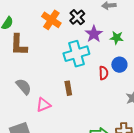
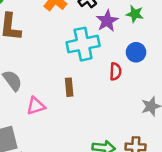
green star: (117, 38) -> (135, 14), moved
blue circle: (119, 65) -> (136, 52), moved

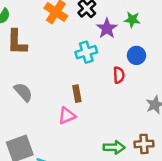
cyan cross: (83, 44) -> (86, 52), size x0.7
pink triangle: (36, 106) -> (67, 116), moved

